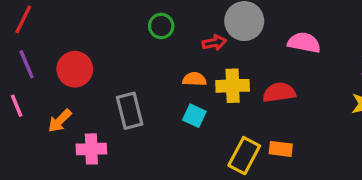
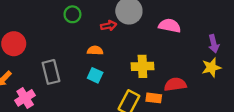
yellow cross: (233, 86) -> (142, 66), moved
red semicircle: (279, 92) -> (175, 84), moved
pink cross: (91, 149) -> (25, 98), turned -30

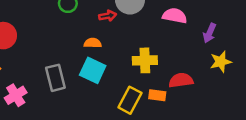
purple arrow: (214, 44) -> (209, 33), moved, turned 36
gray rectangle: (51, 72) -> (55, 78), moved
cyan square: (95, 75) -> (93, 70), size x1.5

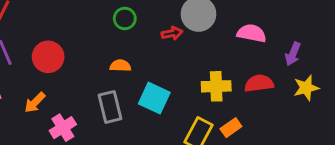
orange semicircle: (93, 43) -> (120, 66), moved
red semicircle: (181, 80) -> (259, 83), moved
orange rectangle: (157, 95) -> (231, 128), turned -42

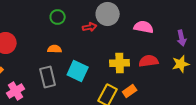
purple arrow: (293, 54) -> (182, 38), moved, turned -35

